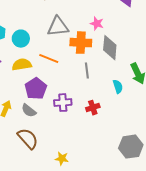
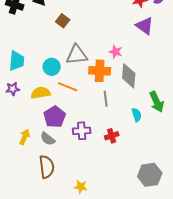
cyan circle: (21, 39) -> (52, 67), moved
brown semicircle: (28, 139) -> (47, 167), turned 35

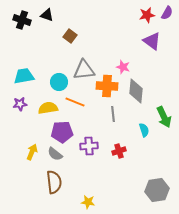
cyan trapezoid: (17, 61) -> (24, 76), turned -105
purple pentagon: (55, 117) -> (62, 132), turned 30

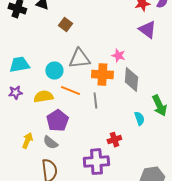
gray line: (113, 114) -> (95, 101), moved
purple pentagon: (62, 132) -> (57, 121), turned -30
purple cross: (89, 146) -> (96, 162), moved, size x1.4

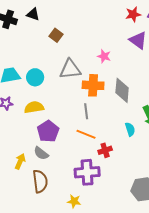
pink star: (118, 56) -> (104, 56), moved
cyan circle: (54, 71) -> (35, 77), moved
orange line: (70, 91) -> (86, 134), moved
yellow arrow: (27, 141) -> (20, 161), moved

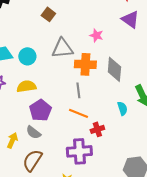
brown semicircle: (40, 181) -> (32, 160), turned -140

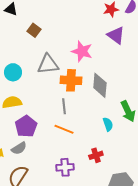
pink star: (96, 35) -> (82, 51), size x1.5
red cross: (97, 129) -> (96, 155), moved
gray semicircle: (33, 132) -> (19, 148), turned -70
purple cross: (79, 151) -> (65, 167), size x0.7

